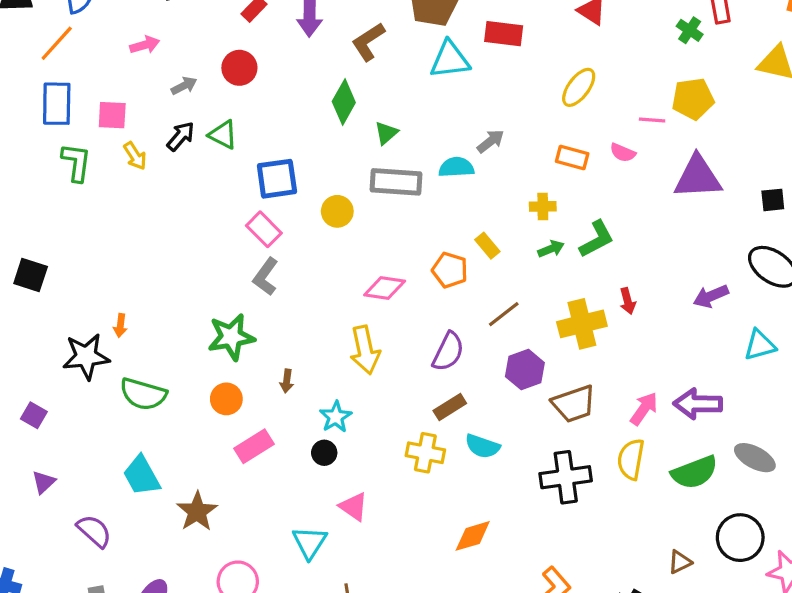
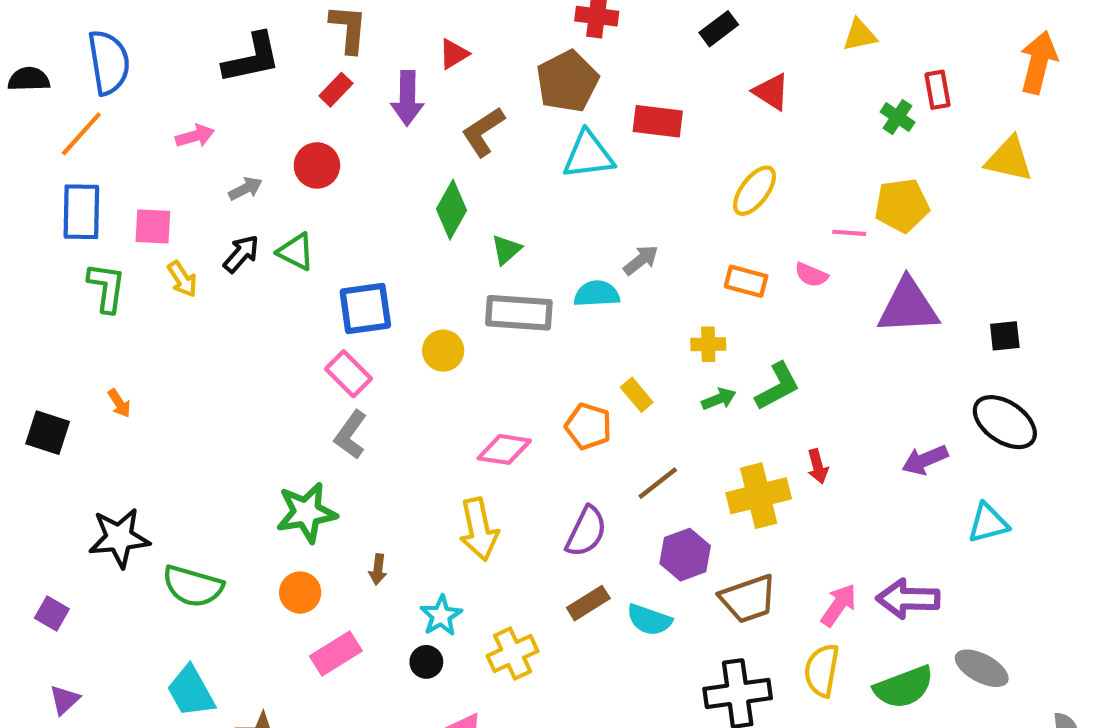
orange arrow: (120, 326) -> (119, 403), moved, turned -40
cyan semicircle: (482, 446) -> (649, 620), moved
yellow cross: (425, 453) -> (513, 653), moved, turned -36

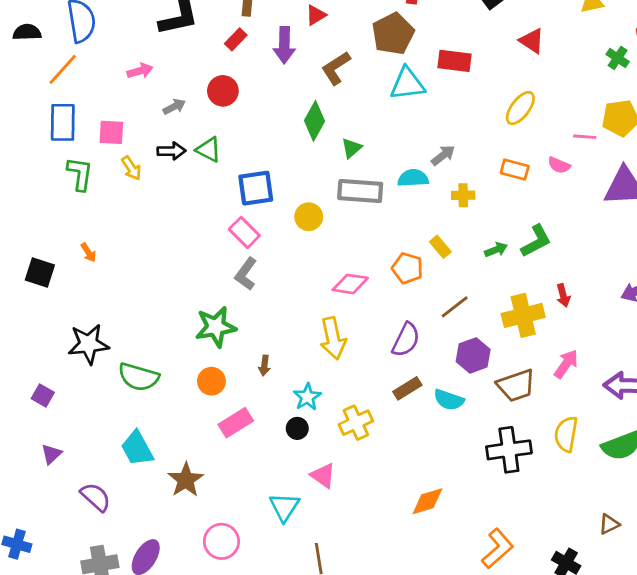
black arrow: (241, 254) -> (171, 151), turned 48
yellow cross: (708, 344) -> (463, 195), moved
pink arrow: (839, 605) -> (566, 364), moved

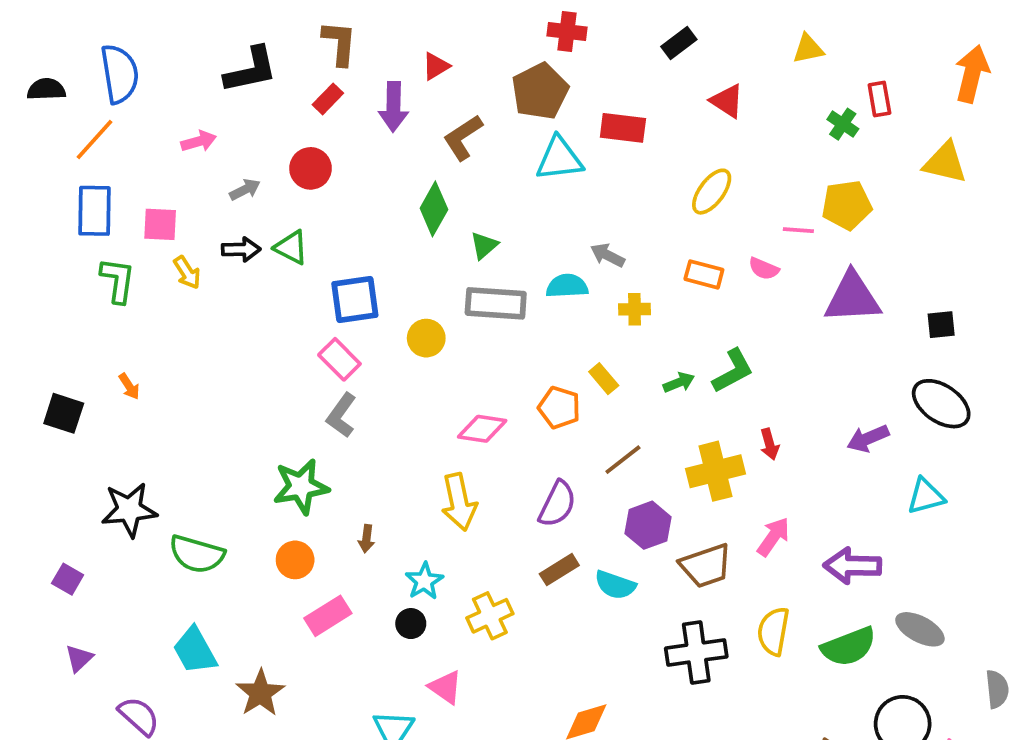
gray arrow: (443, 155) -> (608, 255), turned -115

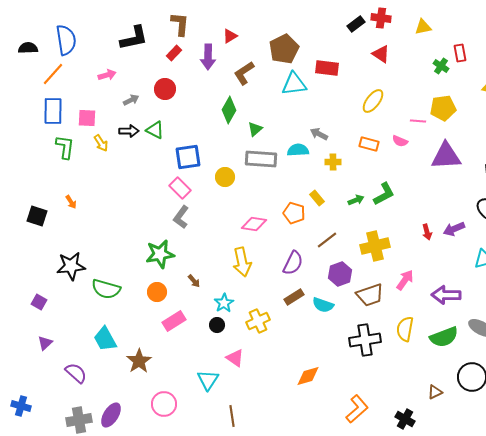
red cross: (567, 31) -> (381, 18), moved
red arrow: (770, 444) -> (427, 232), moved
brown arrow: (366, 539) -> (194, 281), turned -48

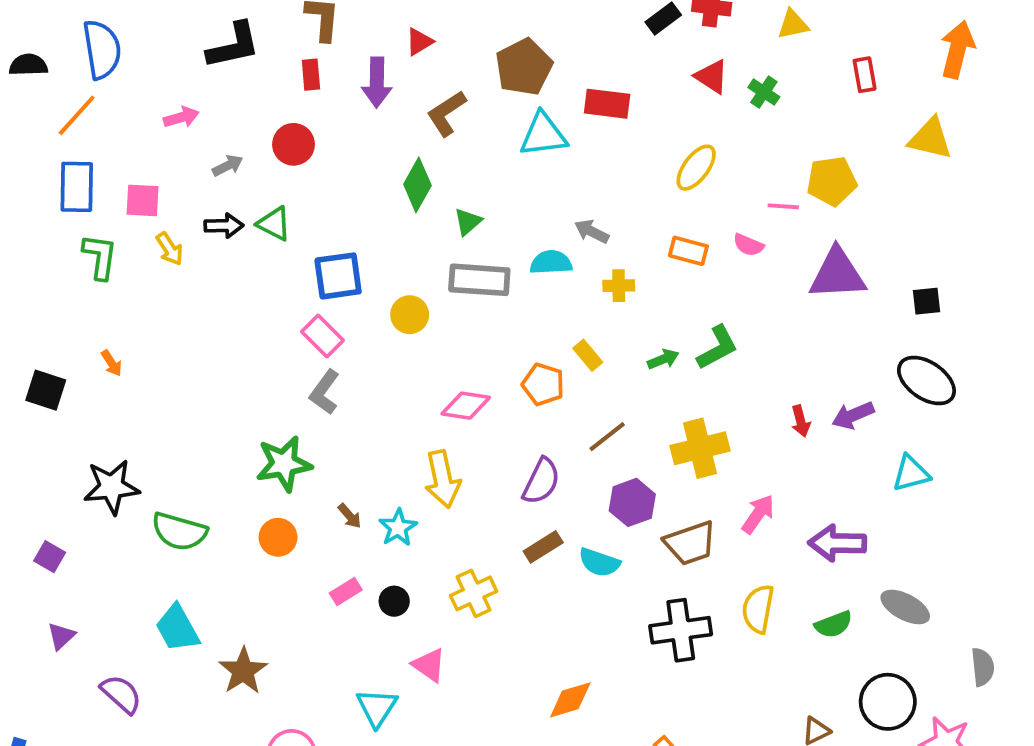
red rectangle: (174, 53) -> (311, 75), turned -49
green cross: (441, 66) -> (764, 92), moved
cyan star: (224, 303) -> (398, 528), moved
pink rectangle: (174, 321) -> (346, 591), moved, size x0.7
green semicircle: (444, 337) -> (834, 624), size x0.7

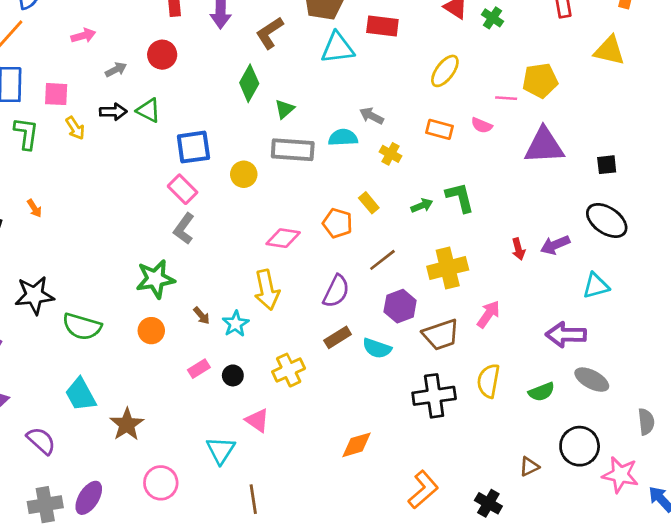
yellow cross: (619, 286) -> (391, 154), turned 30
green L-shape: (717, 348) -> (460, 197), turned -76
purple arrow: (837, 543) -> (566, 335), moved

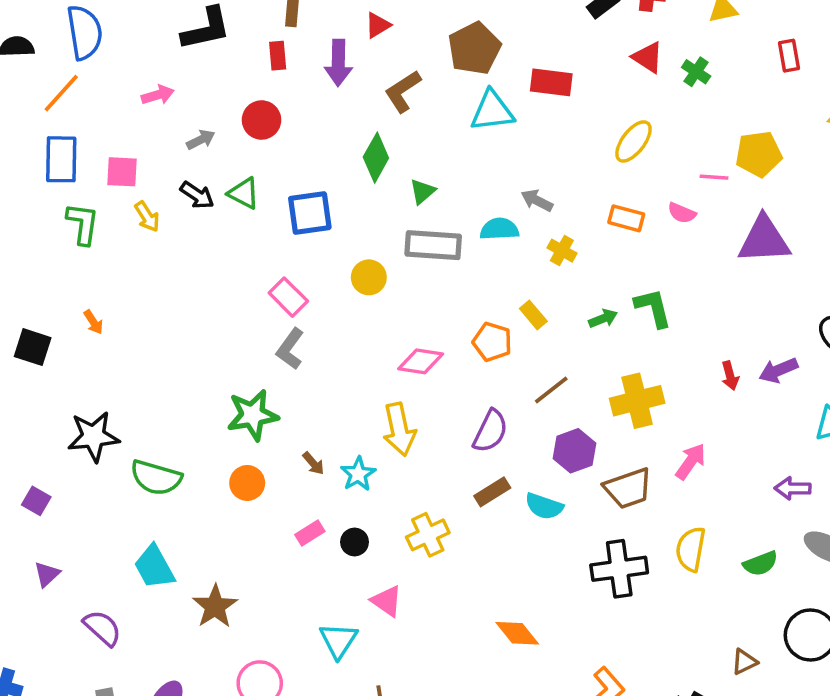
black arrow: (113, 112) -> (197, 195), turned 35
blue square: (193, 147) -> (310, 213), moved
purple arrow: (566, 335) -> (793, 488), size x0.7
orange diamond: (357, 445) -> (517, 633), turned 68

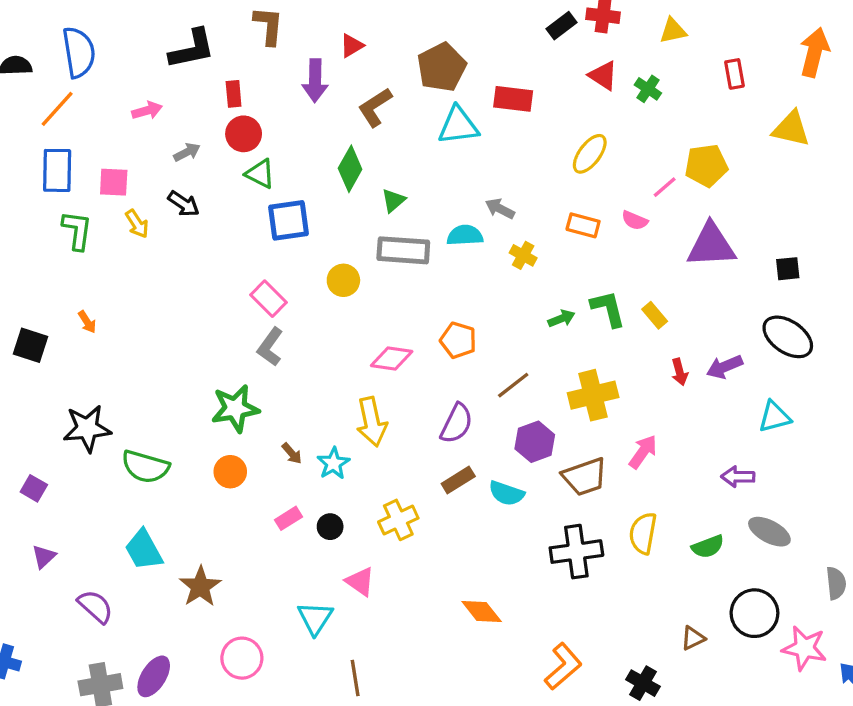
red rectangle: (278, 56) -> (234, 94), moved
pink line: (714, 177) -> (665, 187), turned -45
green triangle: (244, 193) -> (260, 174), moved
yellow rectangle: (533, 315) -> (655, 315), moved

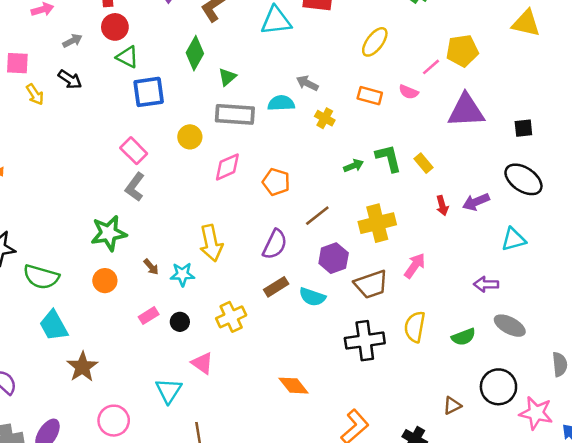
pink diamond: (392, 359) -> (227, 167), moved, turned -32
cyan star: (333, 463) -> (182, 274), turned 30
cyan trapezoid: (144, 550) -> (54, 326), moved

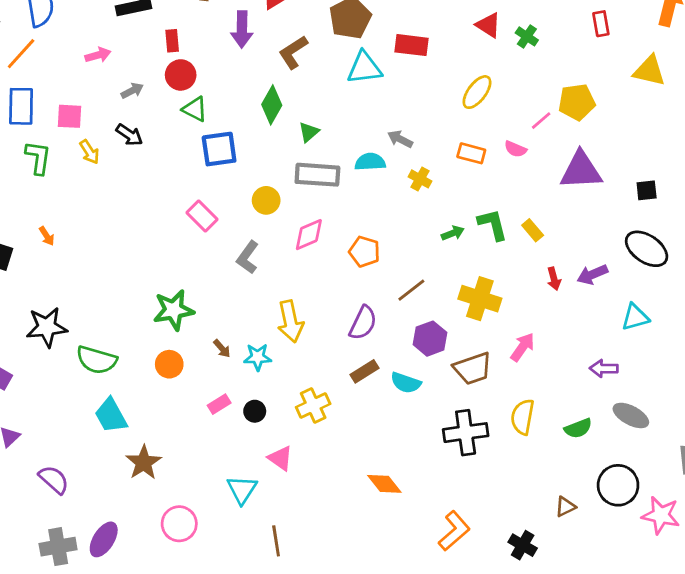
gray L-shape: (135, 187) -> (248, 257), moved
yellow cross: (377, 223) -> (480, 299), turned 32

